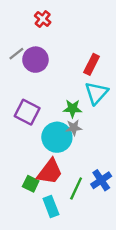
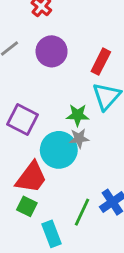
purple circle: (35, 60) -> (52, 51), moved
red trapezoid: (50, 172) -> (31, 177), moved

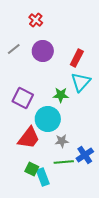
gray star: (79, 138) -> (62, 141), moved
green square: (27, 206) -> (32, 169), moved
green line: (82, 212) -> (64, 162), turned 60

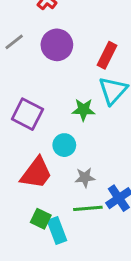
cyan circle: (48, 119) -> (64, 145), size x0.6

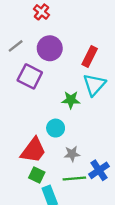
purple square: (27, 114) -> (30, 76), moved
green square: (41, 219) -> (37, 175), moved

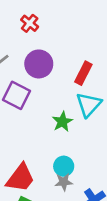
green star: (71, 100) -> (62, 122), turned -30
cyan circle: (56, 128) -> (64, 166), moved

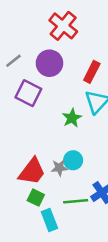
red cross: (30, 23) -> (63, 26), moved, size x1.6
gray star: (64, 182) -> (59, 168), moved

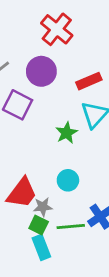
red rectangle: (92, 72) -> (89, 81), turned 40
gray star: (59, 168) -> (43, 207), moved
green square: (36, 198) -> (39, 225), moved

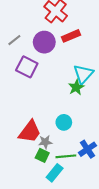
red rectangle: (89, 81) -> (71, 36), moved
green star: (67, 133) -> (76, 87), moved
cyan rectangle: (41, 247) -> (55, 173), moved, turned 60

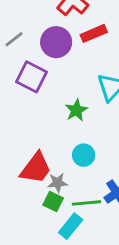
green star: (76, 87) -> (76, 110), moved

